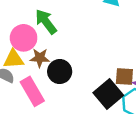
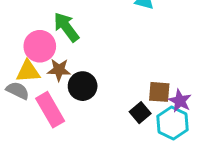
black square: (108, 94) -> (140, 113), size x0.6

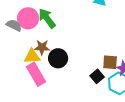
pink circle: (40, 46) -> (28, 18), moved
yellow triangle: (28, 71) -> (32, 56), moved
gray semicircle: (18, 90) -> (14, 25), moved

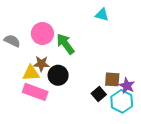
pink circle: (28, 18) -> (42, 34), moved
green arrow: (47, 18) -> (65, 44), moved
pink rectangle: (36, 74) -> (35, 92), turned -40

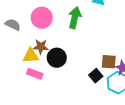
green arrow: (65, 44) -> (75, 18), moved, turned 50
pink rectangle: (35, 92) -> (35, 74), size x0.7

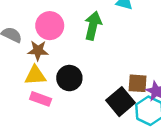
brown star: (41, 47) -> (38, 51), moved
black square: (96, 76) -> (120, 102), size x1.5

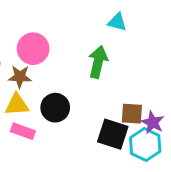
green arrow: (93, 26) -> (98, 62), moved
black square: (120, 102) -> (113, 134), turned -32

